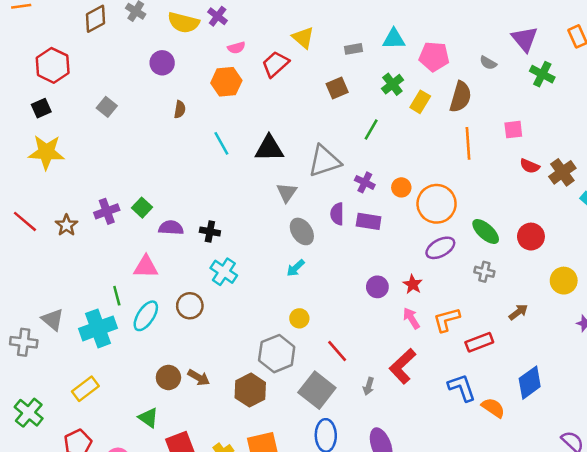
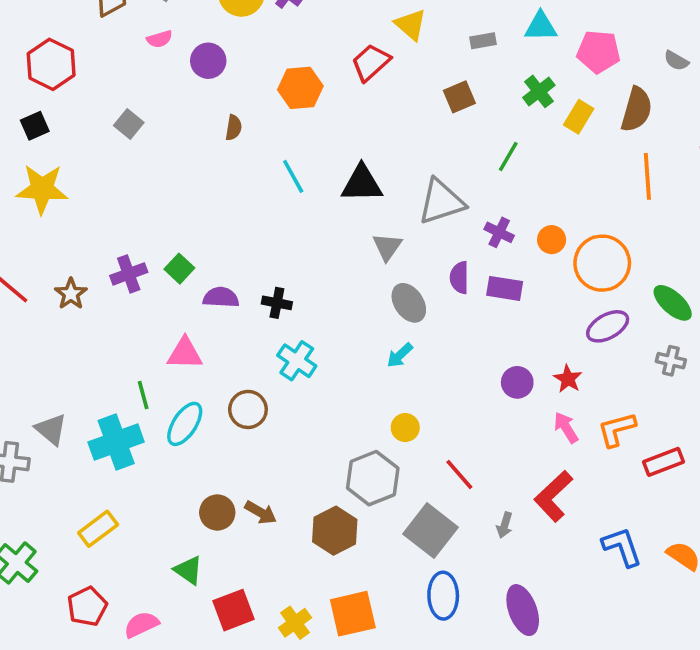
pink semicircle: (236, 48) -> (159, 39), moved
blue L-shape: (462, 388) -> (622, 547), moved

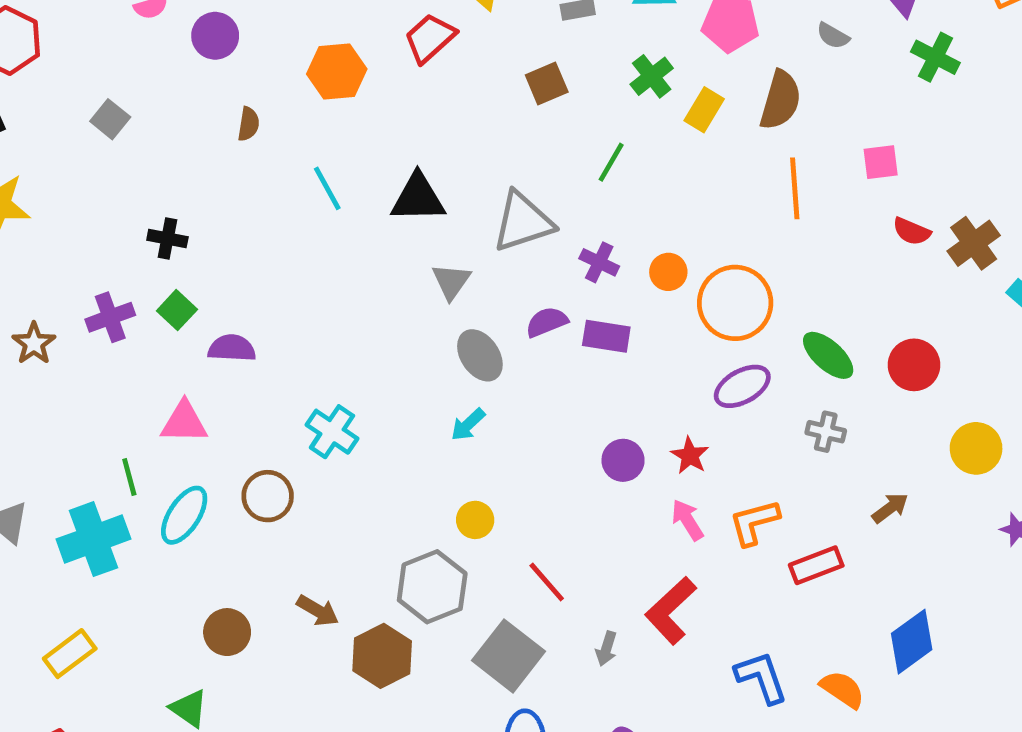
purple semicircle: (459, 278) -> (547, 322), turned 68
black cross: (277, 303) -> (167, 238), moved
brown arrow: (261, 512) -> (318, 611), moved

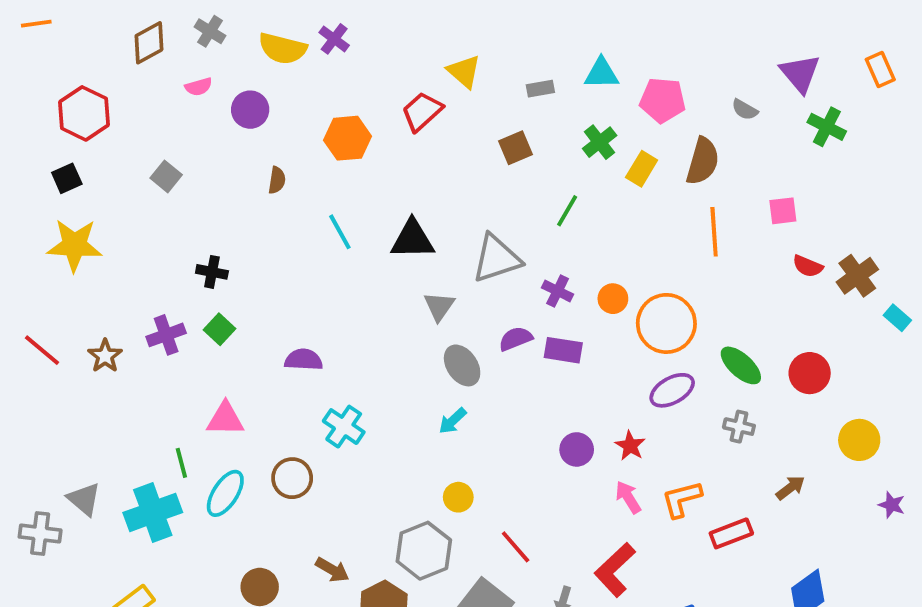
purple semicircle: (232, 348) -> (304, 360), moved

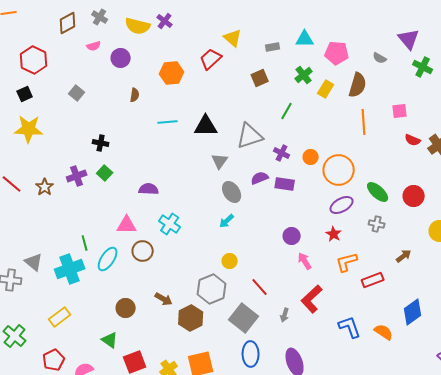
cyan line: (340, 232) -> (168, 122), turned -66
pink triangle: (225, 419) -> (127, 225), moved
red star: (630, 446) -> (334, 234), moved
pink arrow: (628, 497) -> (305, 261), moved

